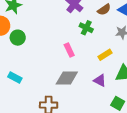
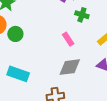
cyan rectangle: (15, 77) -> (18, 74), size x1.5

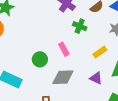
green circle: (15, 34) -> (40, 59), moved

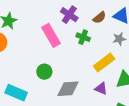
pink rectangle: (64, 49) -> (51, 35), moved, size x1.6
yellow rectangle: (100, 52) -> (104, 62), size x1.5

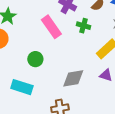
green circle: (44, 72) -> (35, 59), moved

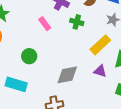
pink rectangle: (51, 27) -> (45, 24), size x0.6

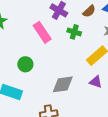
pink rectangle: (45, 24) -> (42, 32), size x1.5

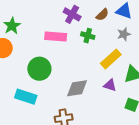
pink rectangle: (42, 32) -> (56, 36), turned -50
green circle: (25, 64) -> (39, 69), size x1.5

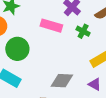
green circle: (39, 69) -> (17, 49), moved

